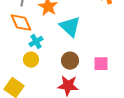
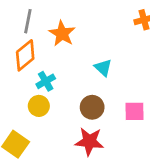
orange diamond: (21, 23) -> (25, 55), turned 75
cyan triangle: (70, 27) -> (103, 68), moved, size x0.6

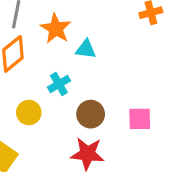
cyan triangle: (103, 68) -> (86, 49), moved, turned -36
cyan cross: (46, 81) -> (59, 84), moved

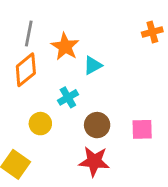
cyan triangle: (86, 49) -> (93, 65), turned -36

